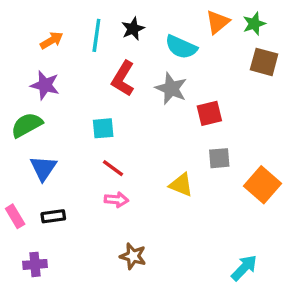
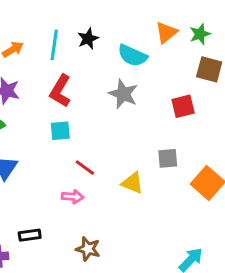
red L-shape: (123, 79) -> (60, 91), moved
red square: (209, 113) -> (183, 106), moved
red line: (113, 168) -> (85, 168), moved
black rectangle: (53, 216) -> (30, 235), moved

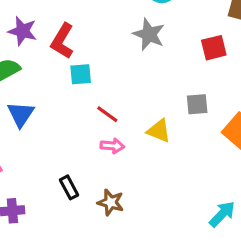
red L-shape: (60, 91) -> (62, 41), moved
pink arrow: (73, 197) -> (112, 146), moved
black rectangle: (30, 235) -> (69, 187), moved, turned 70

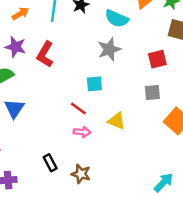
gray star: (149, 34) -> (109, 49), turned 30
cyan square: (81, 74) -> (94, 84), moved
gray square: (197, 104) -> (152, 92), moved

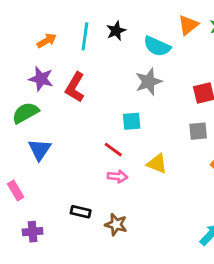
black rectangle: (50, 163) -> (81, 212), turned -49

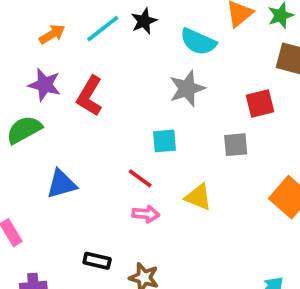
cyan line: (85, 36) -> (103, 29), turned 44
gray square: (198, 131) -> (236, 145), moved
blue triangle: (40, 150) -> (62, 184), moved, turned 40

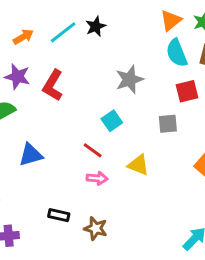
cyan semicircle: (198, 42) -> (177, 53), moved, turned 44
cyan square: (164, 141) -> (112, 121), turned -30

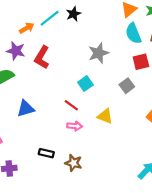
orange arrow: (23, 37) -> (27, 28), moved
gray square: (168, 124) -> (127, 86), turned -32

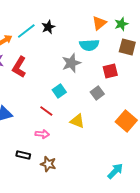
cyan semicircle: (133, 33) -> (89, 45), moved, turned -72
pink arrow: (75, 126) -> (42, 134), moved

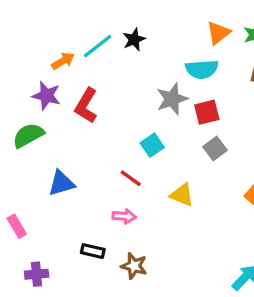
red square: (110, 71) -> (207, 112), moved

